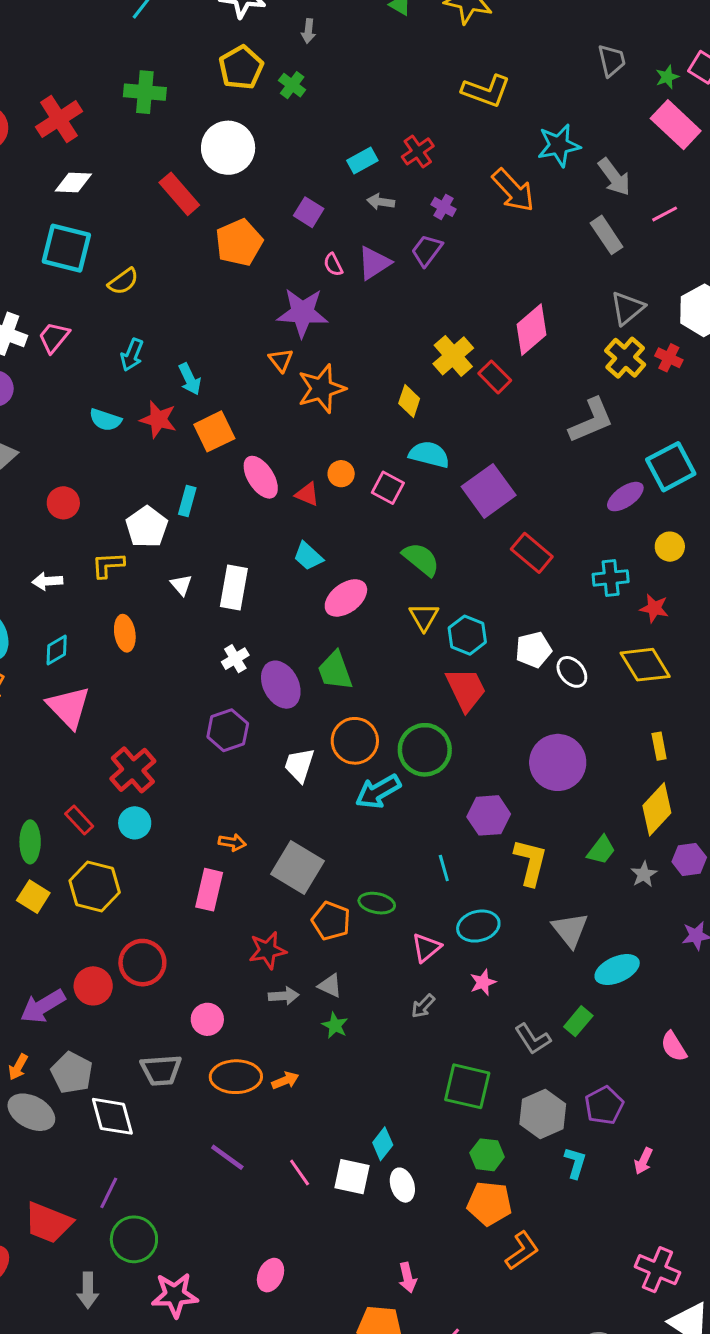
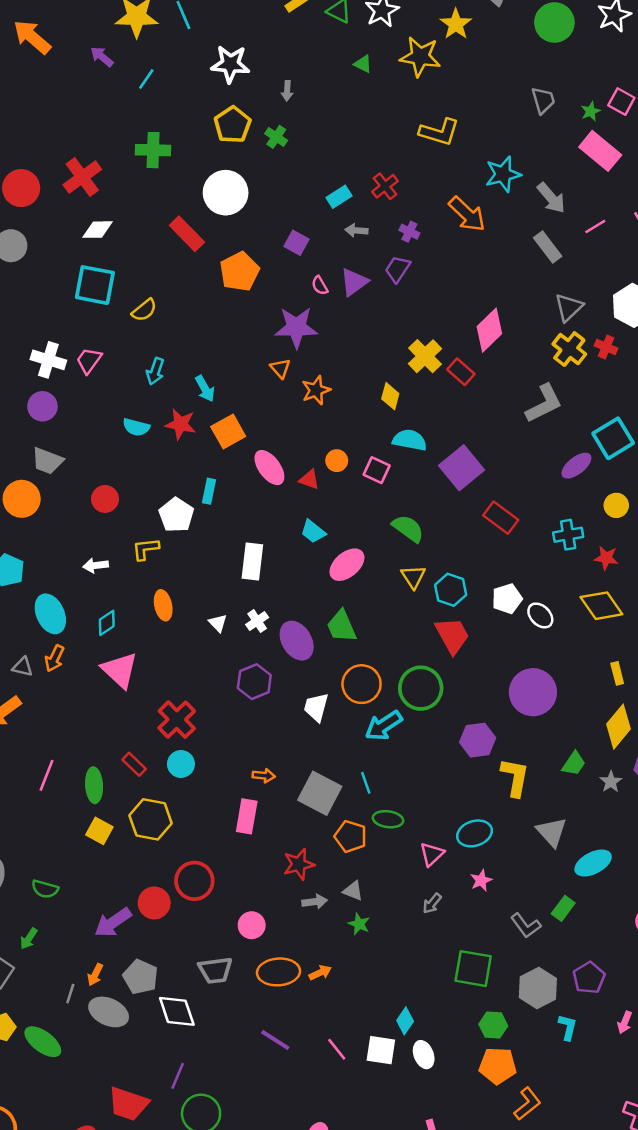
orange star: (321, 389) -> (316, 390), size x0.7
white triangle: (181, 585) -> (218, 623), moved
cyan line: (444, 868) -> (366, 783), moved

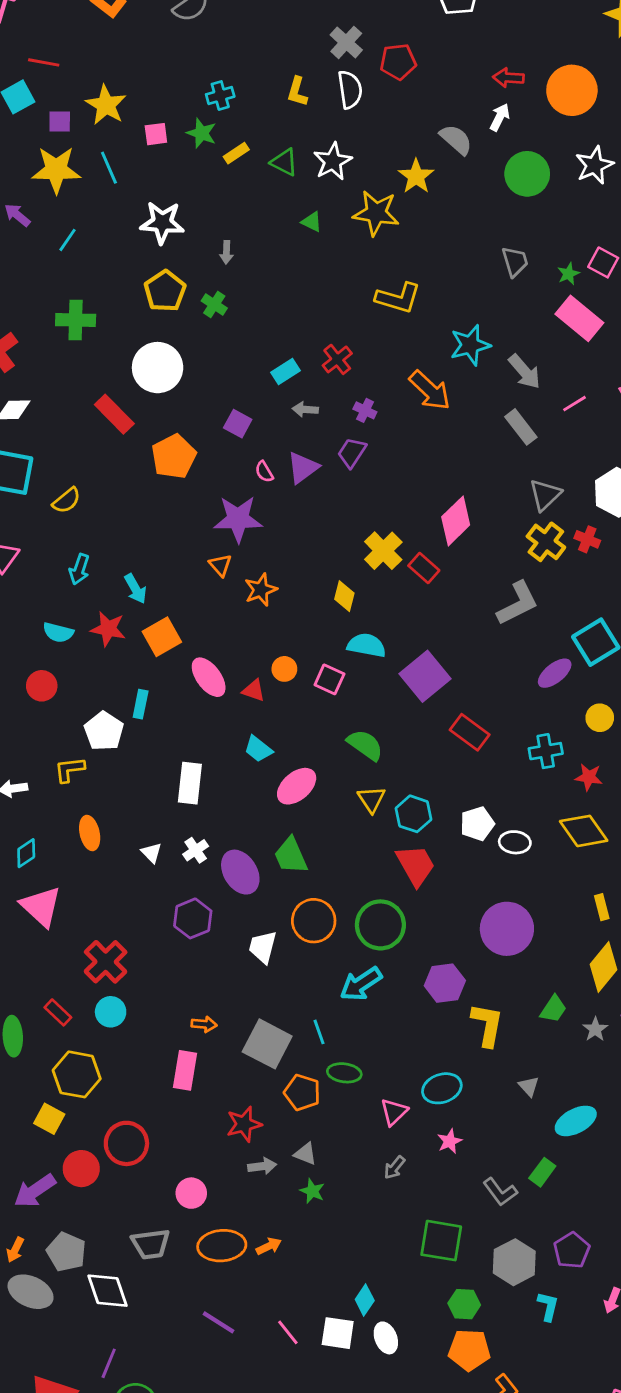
red circle: (105, 499) -> (42, 686), moved
white ellipse: (540, 615) -> (515, 842), turned -40
cyan arrow: (384, 726) -> (361, 984), moved
yellow square: (99, 831) -> (49, 1119), moved
gray triangle: (552, 832) -> (529, 1086), size x0.6

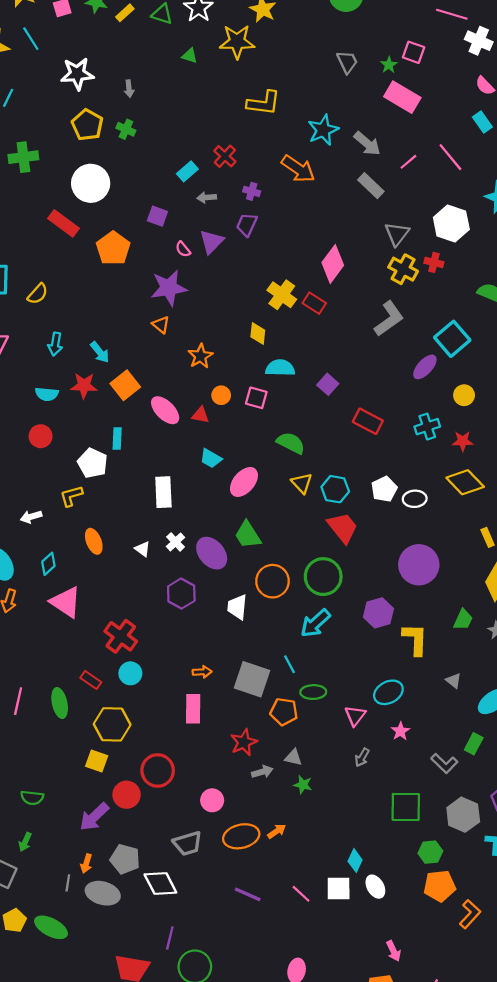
orange star: (261, 590) -> (200, 356), moved
purple square: (425, 676) -> (328, 384), size x0.6

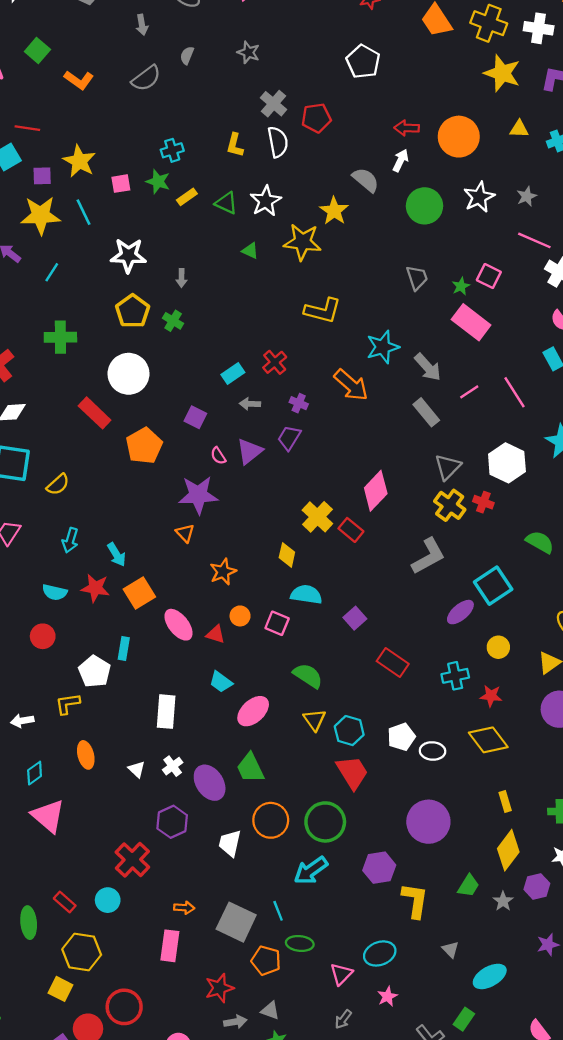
red cross: (121, 636) -> (132, 860), moved

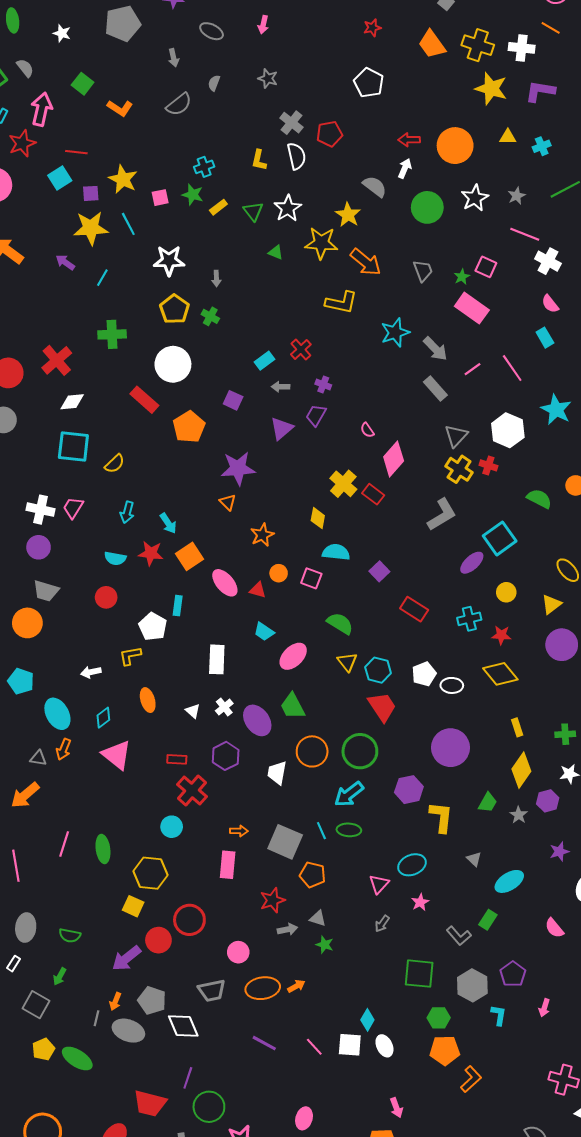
green triangle: (226, 203) -> (253, 211), turned 30
orange arrow: (351, 385) -> (366, 262), moved
pink semicircle: (218, 456) -> (367, 430), moved
red rectangle: (65, 902) -> (177, 759), moved, turned -36
green ellipse: (300, 943) -> (349, 830), moved

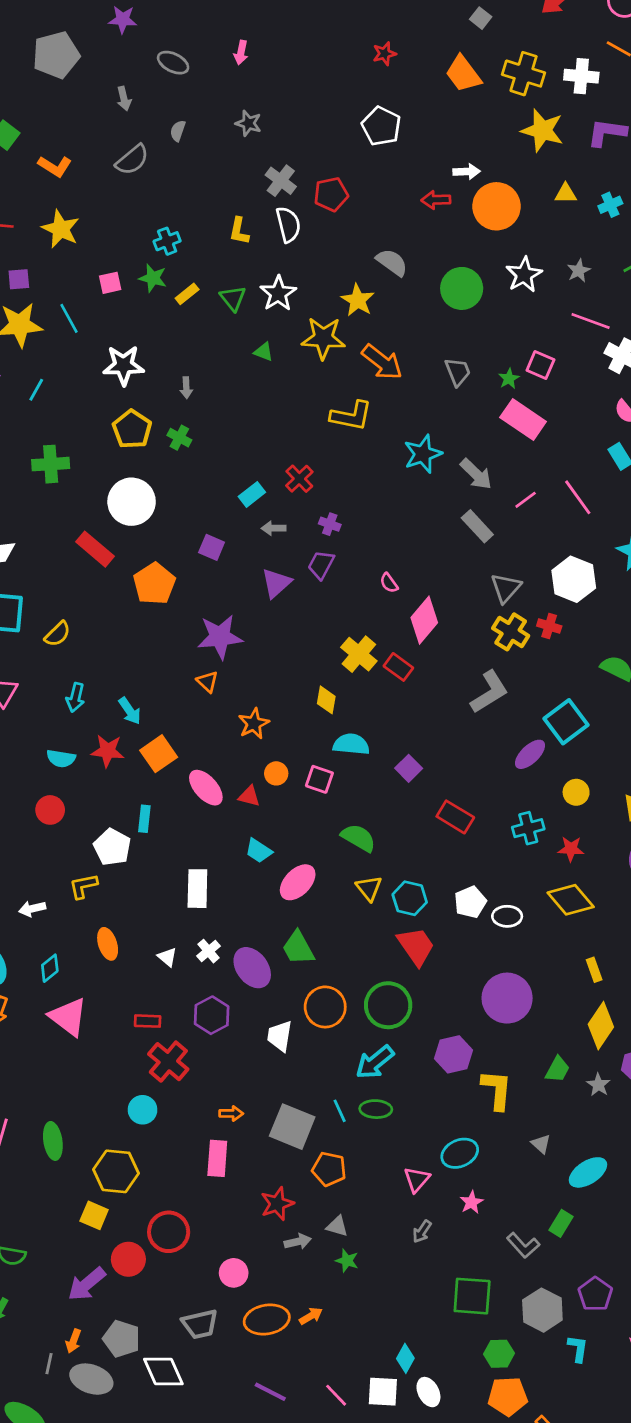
white arrow: (405, 168) -> (467, 172), moved, turned 66
yellow star: (123, 179) -> (61, 229), moved

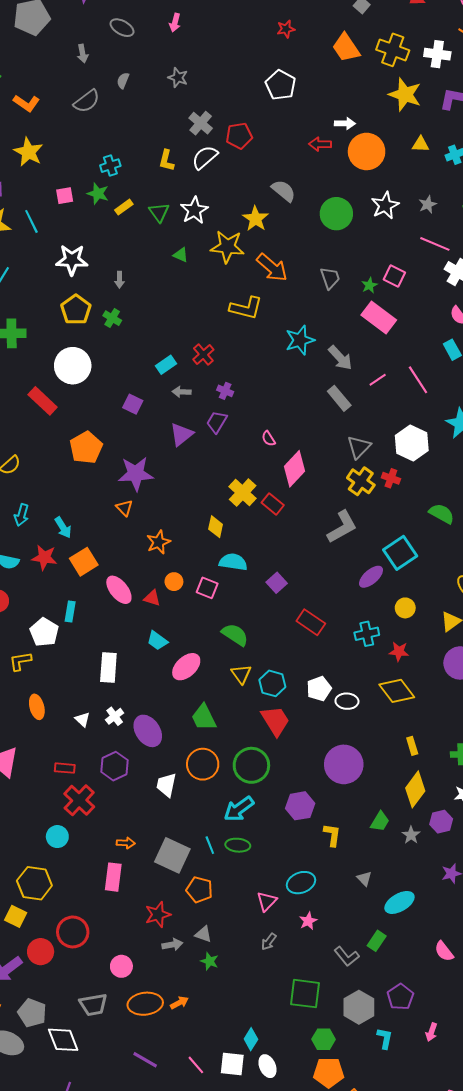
white semicircle: (288, 225) -> (205, 157), turned -120
orange pentagon: (154, 584) -> (86, 448), moved
green trapezoid: (298, 948) -> (204, 718), moved
yellow L-shape: (497, 1090) -> (332, 835), size x0.7

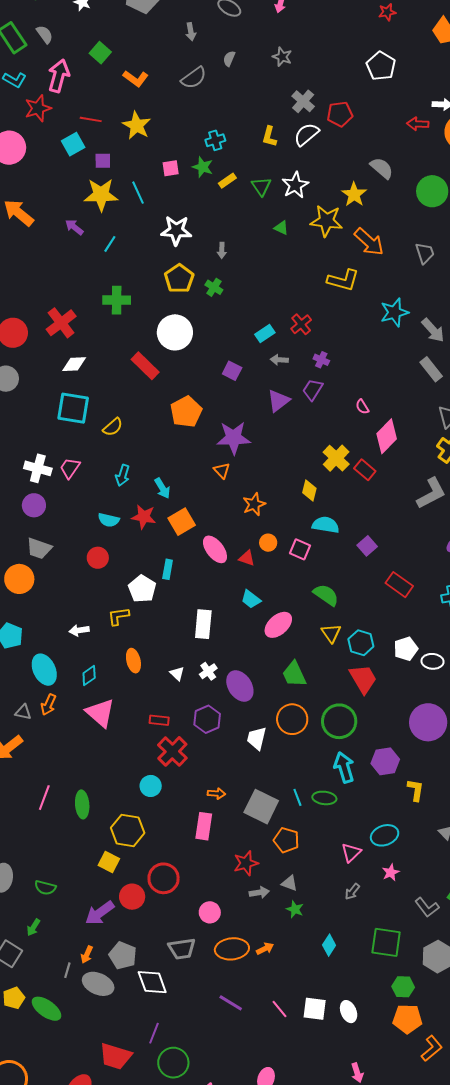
cyan arrow: (239, 809) -> (344, 767), moved, turned 108
cyan diamond: (251, 1039) -> (329, 945), moved

